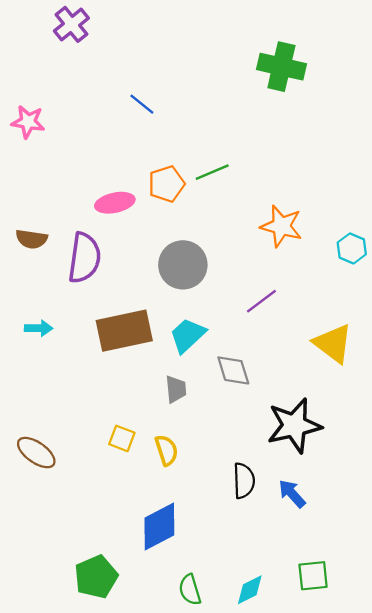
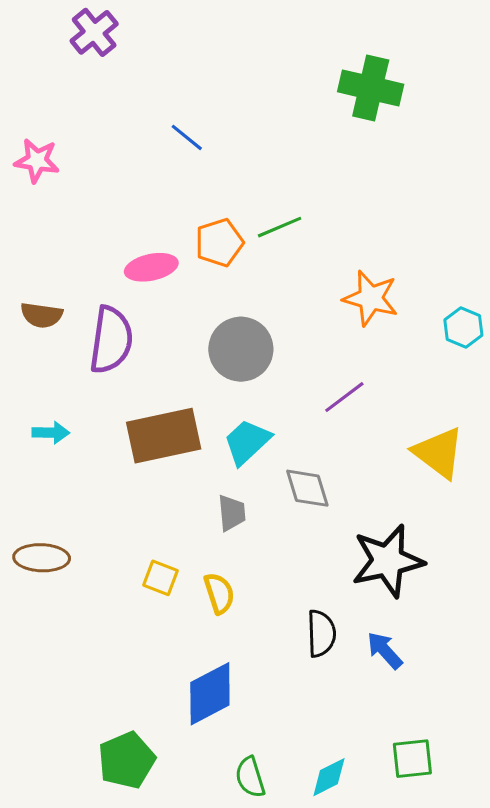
brown ellipse: (36, 453) -> (42, 558), moved, turned -33

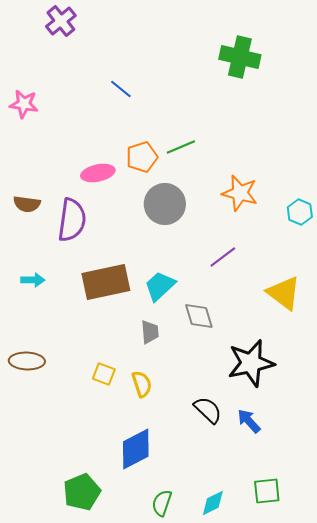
gray circle: (241, 349) -> (165, 204), moved
black semicircle: (321, 633) -> (208, 410), turned -44
green semicircle: (250, 777) -> (162, 503), turned 36

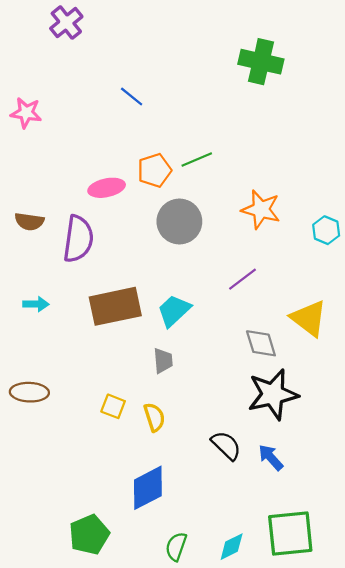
gray diamond: (199, 316) -> (261, 343), moved
green square: (267, 491) -> (290, 534), size x1.6

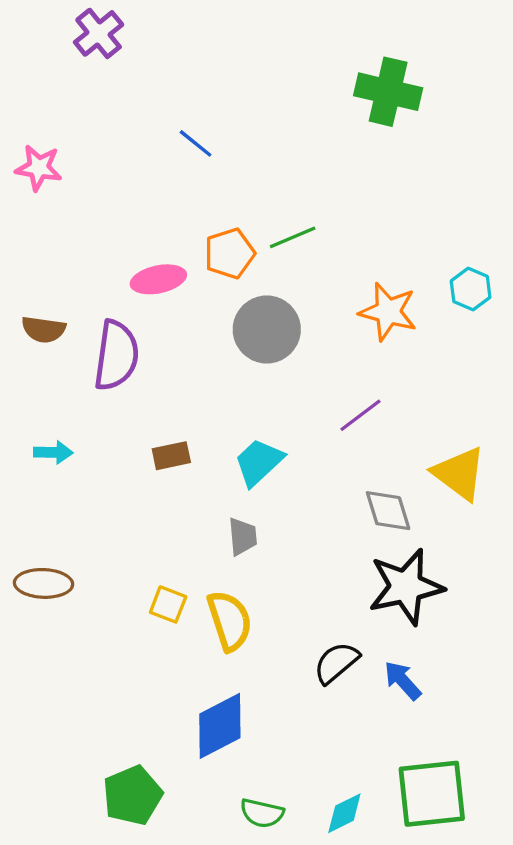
cyan hexagon: (326, 230) -> (471, 289), moved
brown rectangle: (115, 306) -> (171, 456), size x0.5
yellow semicircle: (154, 417) -> (230, 621), size x1.4
black semicircle: (226, 445) -> (336, 663), turned -84
green semicircle: (176, 547) -> (262, 813), turned -96

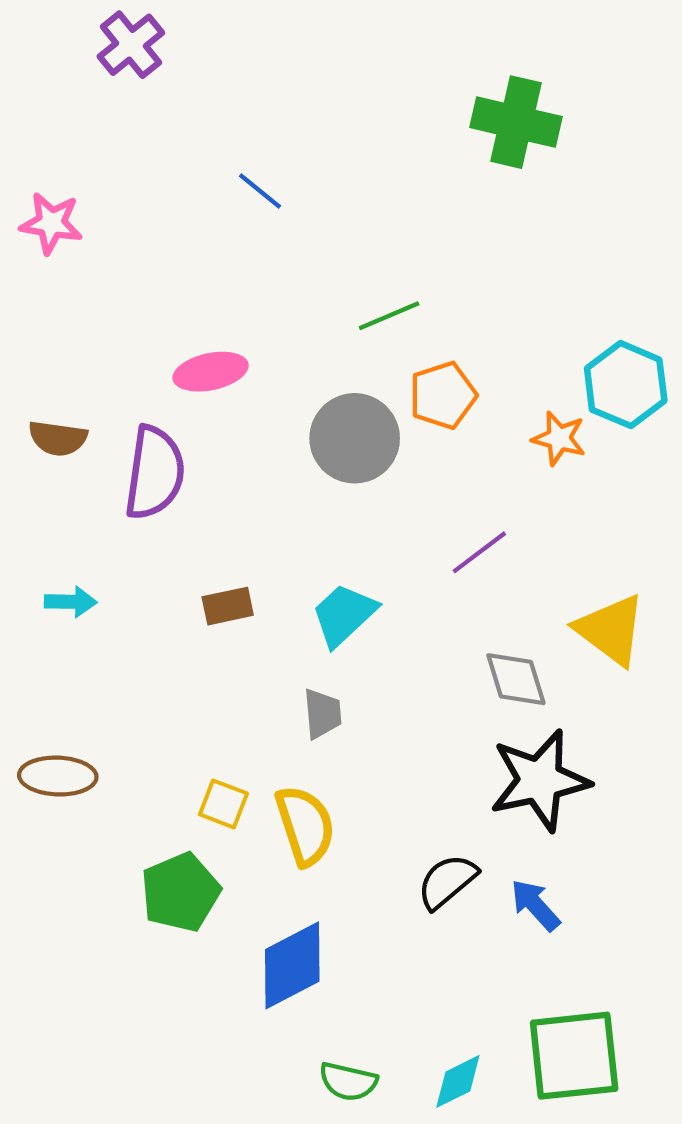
orange pentagon: (230, 253) -> (443, 395), moved
cyan hexagon: (471, 289) -> (626, 385), size x1.5
orange star: (388, 312) -> (559, 438), moved, size x0.7
green pentagon: (132, 795) -> (180, 892), moved

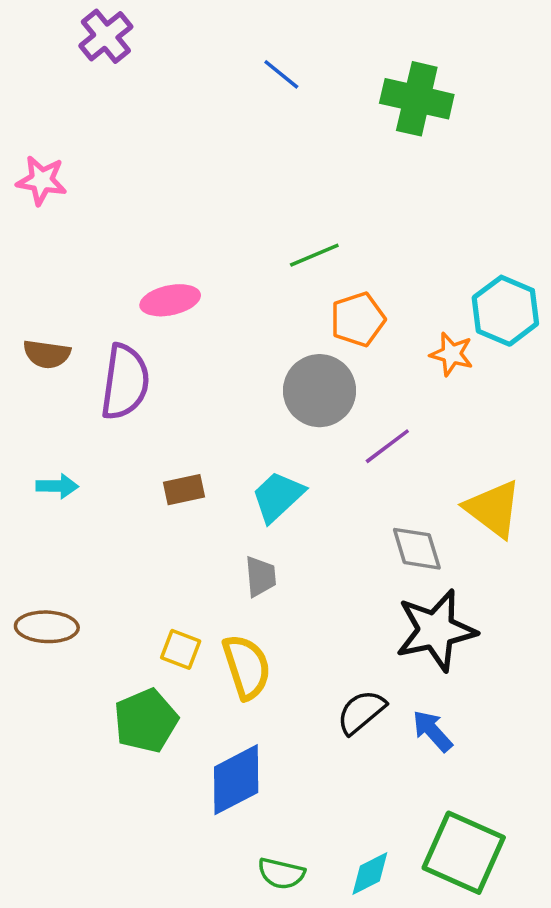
blue line: (260, 191) -> (281, 74), moved
gray circle: (355, 438) -> (320, 391), moved
green square: (574, 1056) -> (464, 853), turned 30

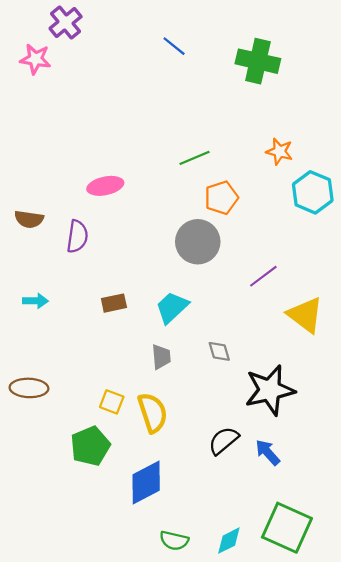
pink star: (42, 180) -> (35, 59), moved
orange star: (452, 354) -> (279, 151), moved
purple semicircle: (125, 382) -> (77, 236), size x0.7
purple line: (387, 446) -> (263, 276), moved
gray diamond: (417, 549) -> (219, 351), moved, size x0.7

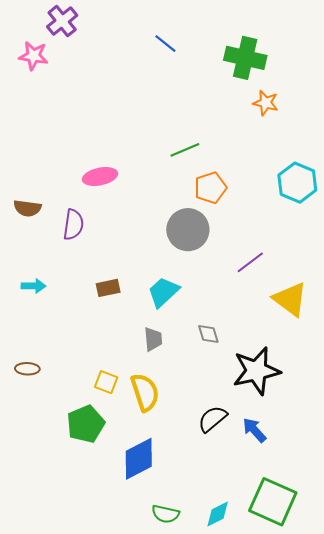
orange star: (279, 151) -> (266, 103), moved
brown ellipse: (29, 388) -> (27, 369), size x0.7

